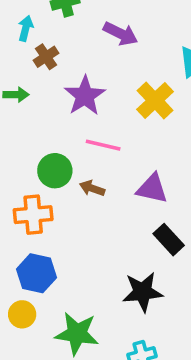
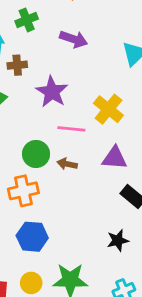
brown cross: (46, 57) -> (17, 65), turned 36
yellow cross: (155, 100) -> (108, 109), moved
black star: (143, 292) -> (118, 240), size x0.7
yellow circle: (22, 314) -> (31, 283), moved

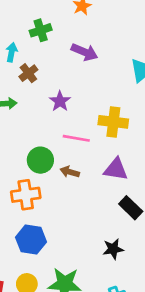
brown cross: (17, 65) -> (28, 73), turned -36
purple star: (52, 92) -> (60, 101), size x0.7
yellow cross: (108, 109) -> (113, 122), turned -36

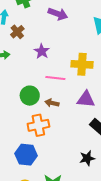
orange cross: (26, 195) -> (38, 125), moved

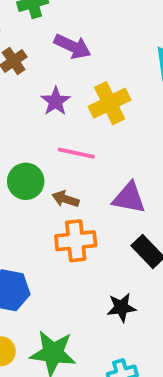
purple arrow: (58, 14) -> (72, 46), moved
yellow cross: (82, 64) -> (110, 103), moved, turned -35
orange cross: (38, 125) -> (76, 241), moved

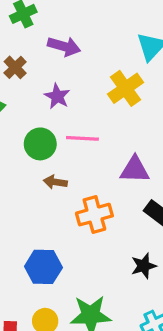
yellow cross: (110, 103) -> (125, 88), moved
green circle: (26, 181) -> (40, 144), moved
brown arrow: (66, 199) -> (55, 182), moved

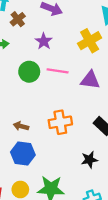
purple triangle: (135, 170) -> (90, 80), moved
brown arrow: (55, 182) -> (21, 126), moved

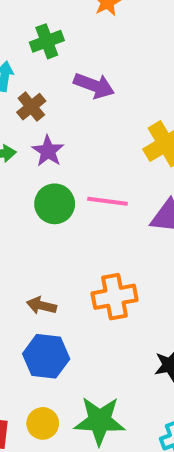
purple star: (44, 41) -> (48, 151), moved

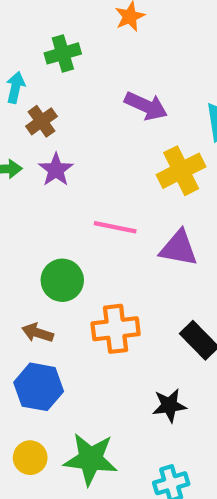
purple arrow: (94, 86) -> (146, 106), moved
green circle: (55, 204) -> (62, 280), moved

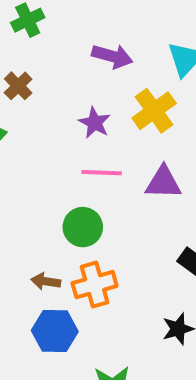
purple star: (56, 170) -> (95, 123), moved
green circle: (62, 280) -> (83, 227), moved
orange cross: (116, 329) -> (95, 285), moved

